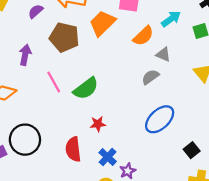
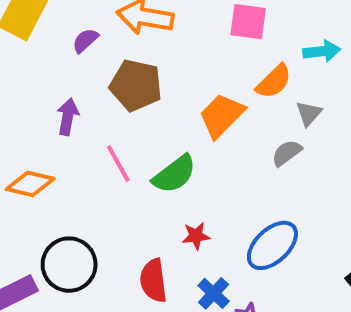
cyan arrow: (171, 19) -> (322, 51), turned 30
orange trapezoid: (102, 23) -> (222, 116), moved
gray triangle: (163, 54) -> (309, 113), turned 49
blue ellipse: (160, 119) -> (272, 245), moved

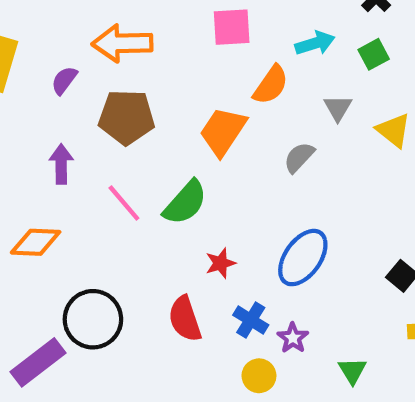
gray triangle: (309, 113) -> (338, 108), moved

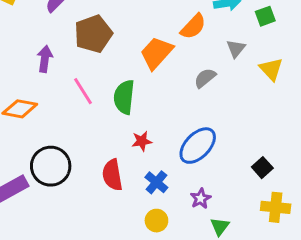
brown pentagon: (127, 117) -> (93, 34), turned -30
green semicircle: (185, 203) -> (124, 97), turned 136
purple star: (293, 338) -> (201, 198), moved

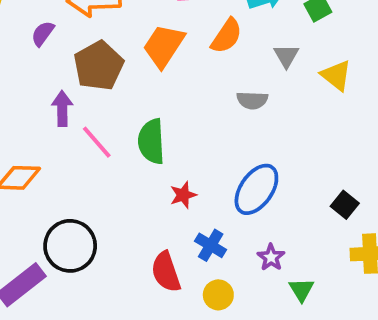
orange trapezoid: (156, 53) -> (164, 46), moved
purple arrow: (45, 59) -> (62, 109), moved
gray semicircle: (205, 78) -> (252, 100), turned -130
red semicircle: (112, 175) -> (166, 272), moved

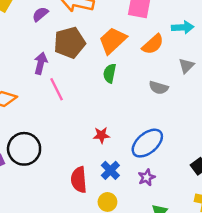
green semicircle: (151, 141) -> (110, 73), moved, size x0.7
purple star: (271, 257) -> (147, 177), moved

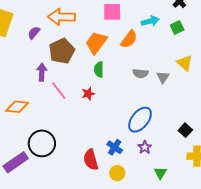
gray triangle: (186, 66) -> (163, 77), moved
red star: (101, 135) -> (88, 94), moved

